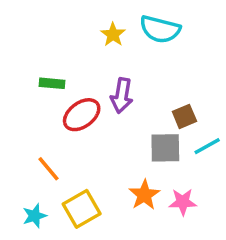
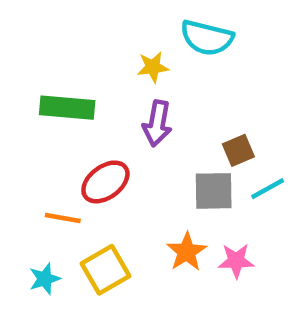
yellow star: (113, 35) -> (153, 67), moved, turned 30
green rectangle: (52, 83) -> (67, 108), size x1.6
red ellipse: (82, 115) -> (105, 182), moved
orange line: (49, 169) -> (63, 218), turned -40

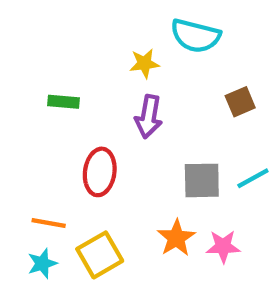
green rectangle: (67, 108) -> (64, 102), size x0.6
brown square: (238, 150) -> (240, 102), moved
red ellipse: (105, 182) -> (100, 172), turned -45
orange line: (63, 218) -> (49, 223), moved

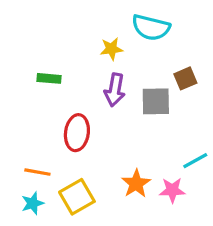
cyan line: (253, 178) -> (195, 161), moved
gray square: (202, 180) -> (156, 101), moved

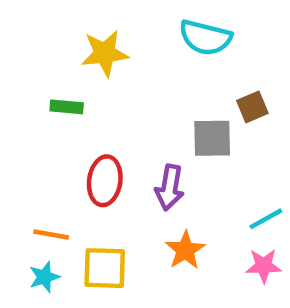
yellow star: (111, 49) -> (105, 53), moved, size x1.5
purple arrow: (115, 90) -> (170, 187), moved
pink star: (172, 190) -> (264, 266), moved
yellow square: (77, 197) -> (105, 268), turned 32

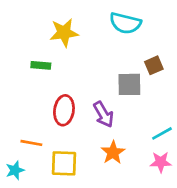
purple arrow: (170, 187) -> (103, 114), turned -40
cyan star: (44, 277) -> (15, 170), moved

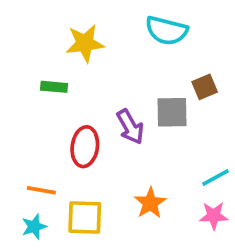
purple arrow: (103, 114) -> (130, 127), moved
cyan star: (15, 170) -> (34, 227), moved

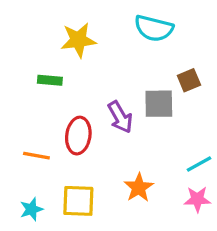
orange line: (41, 190) -> (36, 156), moved

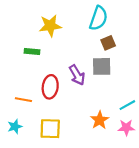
cyan semicircle: (154, 28) -> (98, 18), turned -85
brown square: (189, 80) -> (108, 43), moved
orange star: (139, 187) -> (100, 120), moved
cyan star: (31, 209) -> (15, 126), moved

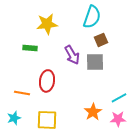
purple arrow: (77, 75) -> (72, 55), moved

